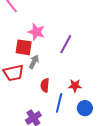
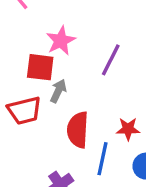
pink star: (36, 32) -> (61, 41), turned 30
red semicircle: (45, 85) -> (78, 130), size x1.5

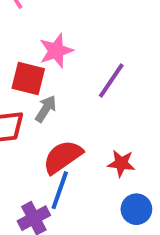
red semicircle: (78, 130) -> (63, 157), turned 45
blue line: (102, 159) -> (60, 190), moved

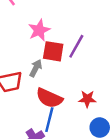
red square: (28, 78) -> (53, 51), moved
red semicircle: (63, 157) -> (49, 98), turned -116

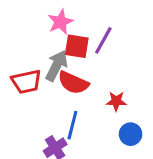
gray arrow: (36, 68) -> (57, 66), size x1.5
red semicircle: (49, 98) -> (73, 83), moved

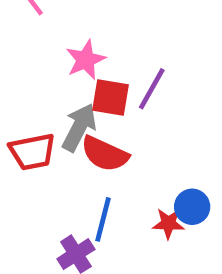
red star: (116, 101) -> (168, 223), moved
blue circle: (131, 134) -> (192, 207), moved

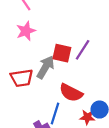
pink star: (86, 60) -> (26, 31), moved
red semicircle: (105, 154) -> (71, 93), moved

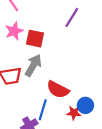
purple line: (83, 50) -> (72, 17), moved
red square: (62, 53) -> (35, 39), moved

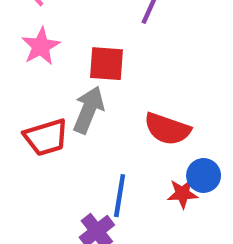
red square: (35, 39) -> (106, 64), moved
red semicircle: (58, 90) -> (167, 129), moved

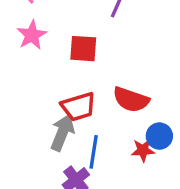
gray arrow: (88, 110) -> (62, 133), moved
red trapezoid: (46, 137) -> (78, 107), moved

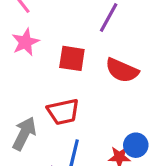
red semicircle: (131, 100) -> (122, 70), moved
gray arrow: (62, 133) -> (24, 134), moved

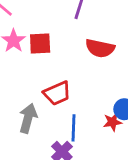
red square: (72, 58) -> (40, 44), moved

